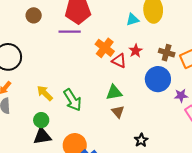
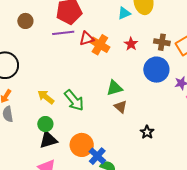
red triangle: (119, 61) -> (87, 39), moved, turned -35

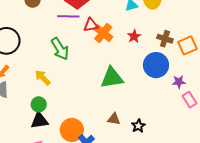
green triangle: (114, 88) -> (112, 78), size x1.4
green arrow: (74, 100) -> (60, 49), moved
brown triangle: (121, 107) -> (114, 119), moved, turned -40

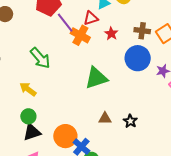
purple line: (68, 16) -> (65, 23), moved, turned 60
red triangle: (91, 25) -> (91, 18), moved

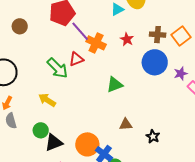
red triangle: (91, 18) -> (76, 59), moved
green triangle: (96, 78) -> (115, 85), size x0.7
green circle: (28, 116) -> (41, 130), moved
black star: (130, 121) -> (153, 136), moved

